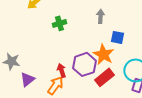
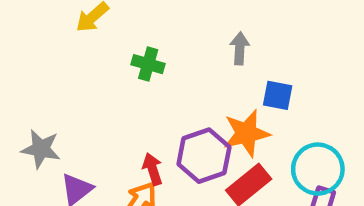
green cross: (59, 23) -> (148, 64), turned 32
orange star: (103, 54) -> (246, 133), turned 30

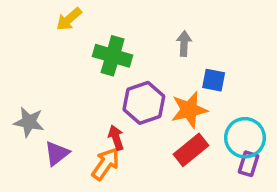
green cross: (148, 64) -> (113, 56), size x1.5
purple hexagon: (204, 156) -> (144, 103), moved

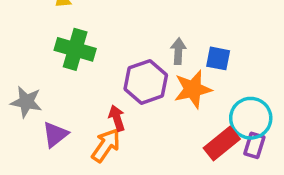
gray arrow: (184, 44) -> (178, 51), moved
green cross: (113, 56) -> (75, 49), moved
red rectangle: (191, 150) -> (222, 144), moved

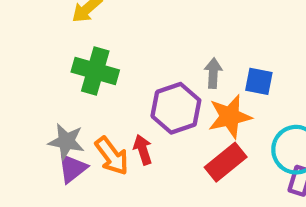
gray star: (26, 102) -> (66, 141), moved
red rectangle: (222, 144) -> (226, 162), moved
orange arrow: (106, 145) -> (112, 156), moved, turned 108

